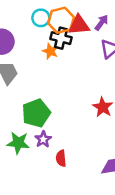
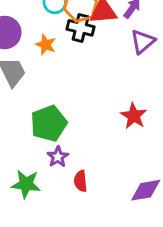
orange star: (50, 51) -> (46, 45), moved
green star: (18, 143) -> (26, 184), moved

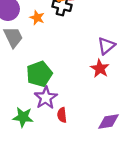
purple triangle: (143, 42) -> (106, 46), moved
purple star: (58, 157) -> (46, 98), size x1.5

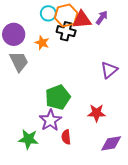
red star: (100, 68) -> (97, 113), moved, turned -30
green pentagon: (39, 74) -> (58, 97), moved

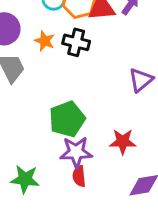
black cross: (66, 31) -> (76, 42), moved
purple star: (50, 120) -> (76, 152), moved, turned 30

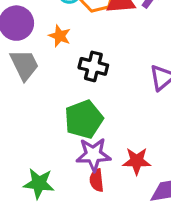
black cross: (76, 42) -> (93, 66), moved
red star: (123, 142) -> (137, 161), moved

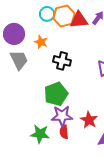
red star: (137, 161) -> (89, 120), turned 30
green star: (39, 183) -> (40, 134), moved

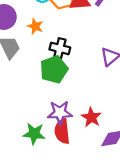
green pentagon: (56, 94) -> (54, 69), moved
red semicircle: (64, 132) -> (62, 131), size x1.5

